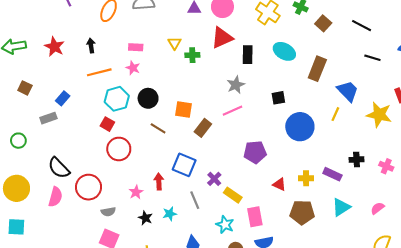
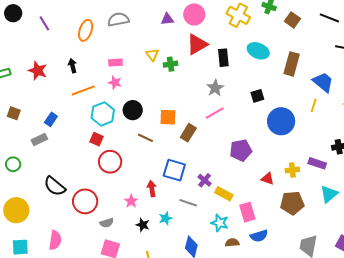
pink semicircle: (55, 197) -> (55, 240), moved
gray line: (195, 200) -> (188, 203), turned -42

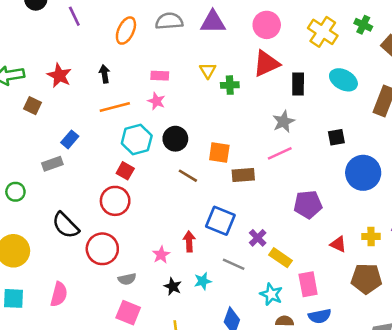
purple triangle: (167, 19) -> (213, 22), moved, size x1.5
brown square: (14, 113) -> (33, 106), moved
brown rectangle: (188, 133) -> (243, 175), turned 48
red circle: (110, 162) -> (115, 201), moved

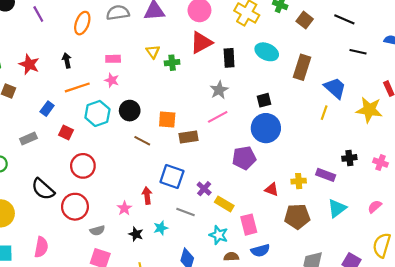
blue rectangle: (70, 139) -> (47, 109), moved
red square: (125, 171) -> (66, 132), moved
blue circle: (363, 173) -> (266, 128), moved

